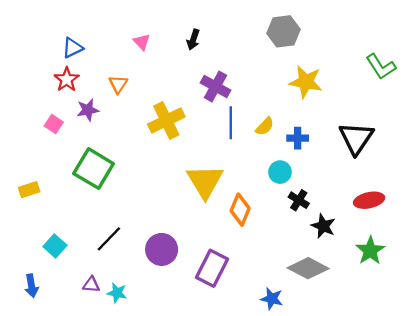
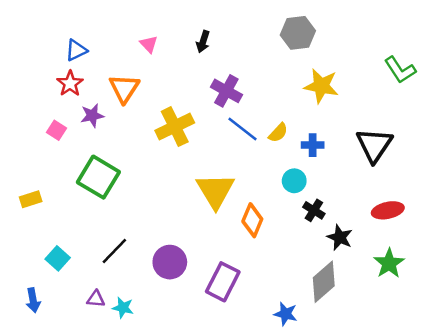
orange triangle: (118, 84) -> (124, 88), size x1.5
blue line: (231, 123) -> (242, 129), turned -52
gray diamond: (308, 268) -> (324, 282), turned -69

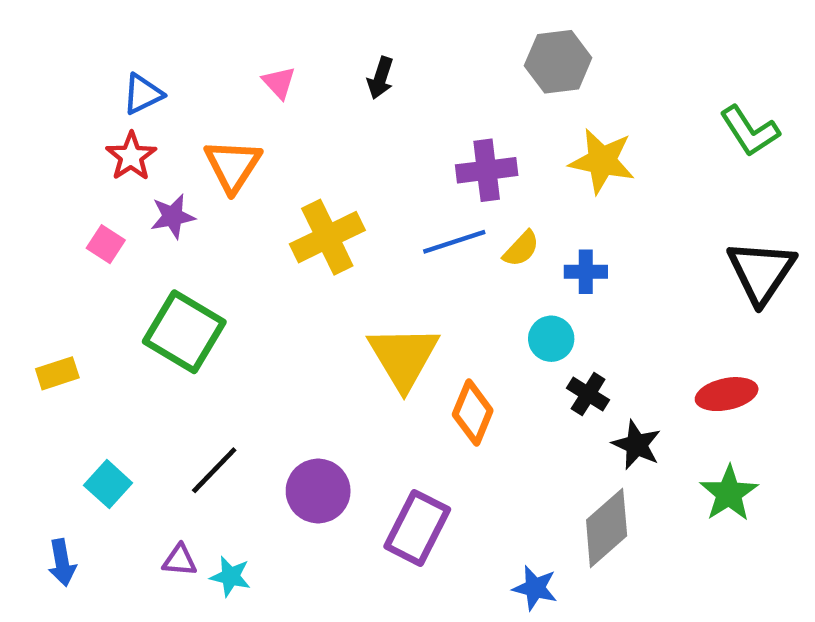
purple cross: (226, 91) -> (487, 170), moved, turned -36
blue line: (242, 129) -> (454, 242), turned -56
black triangle: (374, 145) -> (761, 272), moved

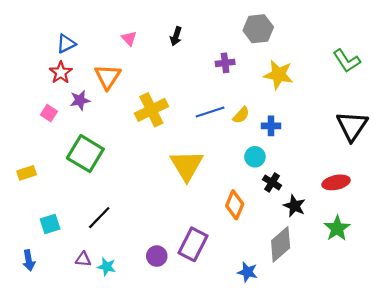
purple cross: (487, 170) -> (225, 63), moved, size x0.7
orange diamond: (473, 413) -> (235, 205), moved
cyan square: (108, 484) -> (50, 224), turned 30
purple circle: (318, 491) -> (157, 256), moved, size x0.7

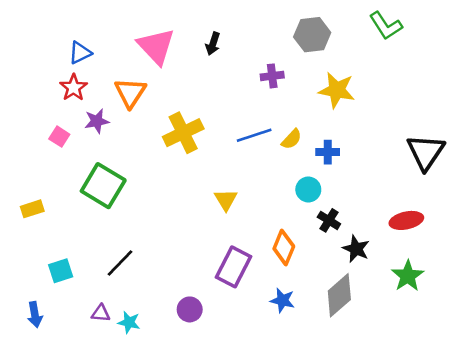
pink triangle: (129, 38) -> (156, 46), size x2.0
green L-shape: (347, 61) -> (386, 26), moved
yellow triangle: (187, 165) -> (226, 200), size x0.6
purple rectangle: (193, 244) -> (233, 267), moved
blue star: (247, 272) -> (283, 300), moved

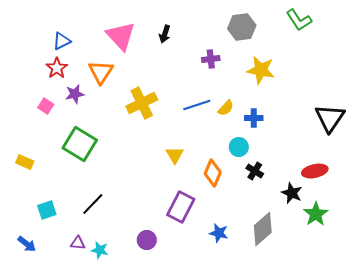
yellow rectangle: (32, 209) -> (25, 162), turned 42
orange diamond: (284, 248) -> (213, 173), moved
black star: (356, 249) -> (292, 193), moved
blue arrow: (35, 315) -> (27, 244), turned -42

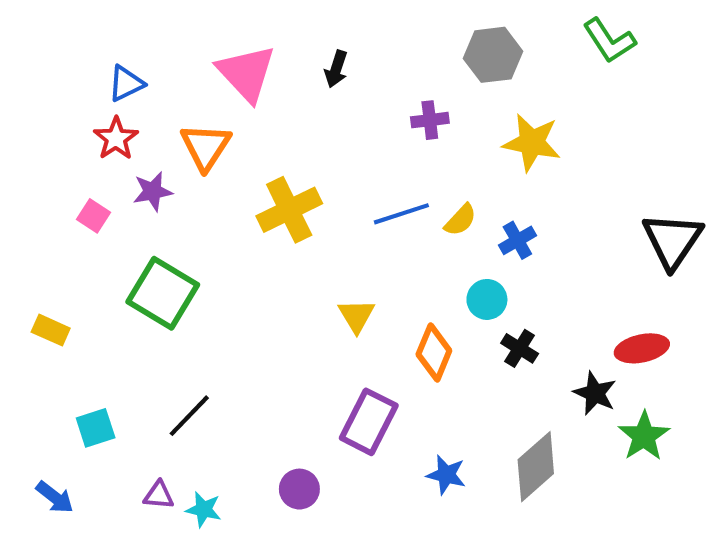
blue cross: (254, 118) -> (517, 240), turned -30

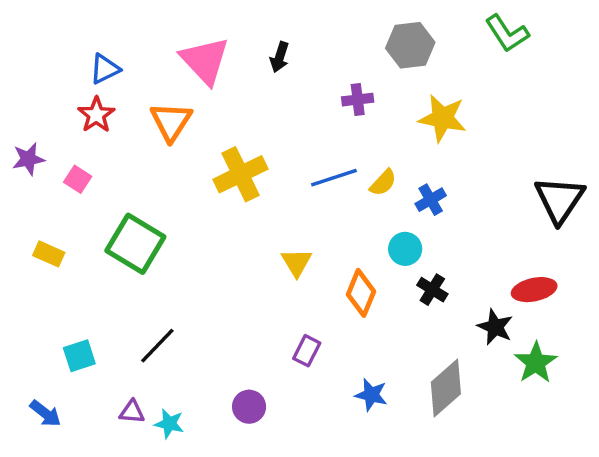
purple star: (153, 191) -> (28, 159), moved
yellow rectangle: (51, 330) -> (49, 254), moved
purple rectangle: (369, 422) -> (307, 351), size x0.6

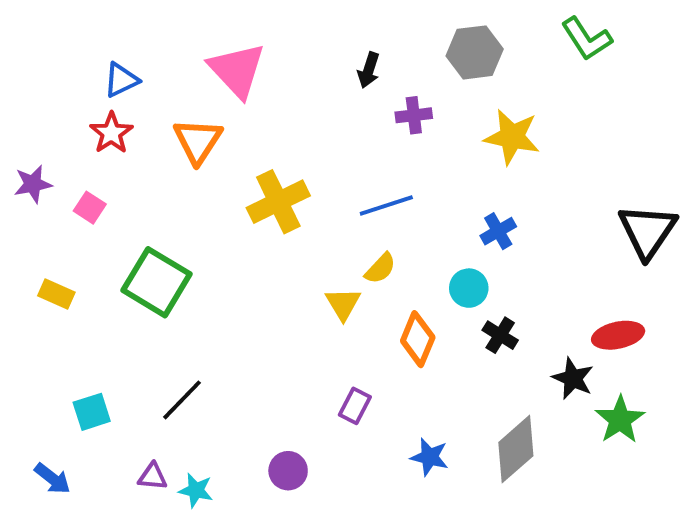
black arrow: (280, 57) -> (369, 70), moved
yellow semicircle: (383, 183) -> (380, 268), moved

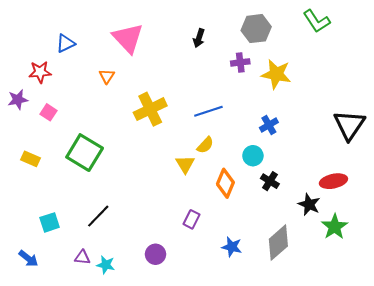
purple cross: (414, 115) -> (240, 62), moved
red star: (111, 133) -> (40, 72), moved, turned 30
orange triangle: (198, 141) -> (107, 76), size x0.6

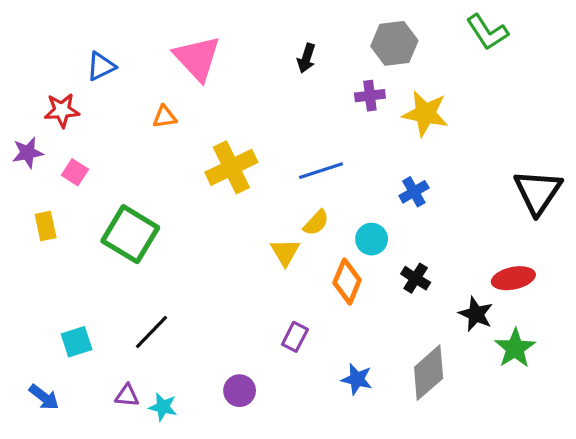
orange triangle: (107, 76) -> (165, 117), turned 49
cyan circle: (253, 156) -> (372, 239), moved
yellow rectangle: (30, 159) -> (46, 226), moved, turned 54

